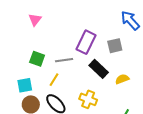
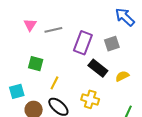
gray line: (64, 60) -> (53, 30), moved
cyan square: (25, 85) -> (17, 91), moved

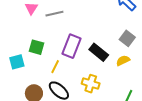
purple rectangle: (83, 43) -> (71, 46), moved
gray square: (112, 44) -> (127, 38), moved, turned -35
cyan square: (17, 91) -> (17, 62), moved

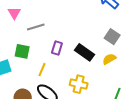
gray line: (54, 14) -> (36, 27), moved
purple rectangle: (71, 46) -> (57, 48), size x0.6

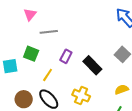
yellow semicircle: (109, 59) -> (122, 90), moved

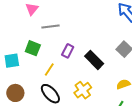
yellow cross: (81, 96) -> (83, 90), turned 30
brown circle: (24, 99) -> (15, 93), moved

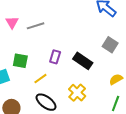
gray line: (51, 26) -> (36, 26), moved
yellow line: (49, 70) -> (40, 79), turned 32

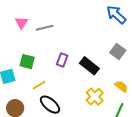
yellow line: (40, 79) -> (39, 85), moved
yellow semicircle: (116, 79) -> (121, 86), turned 64
yellow cross: (77, 93) -> (95, 97), moved

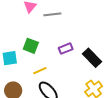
purple rectangle: (62, 60) -> (66, 49), turned 40

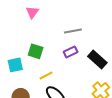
gray line: (52, 14) -> (73, 31), moved

